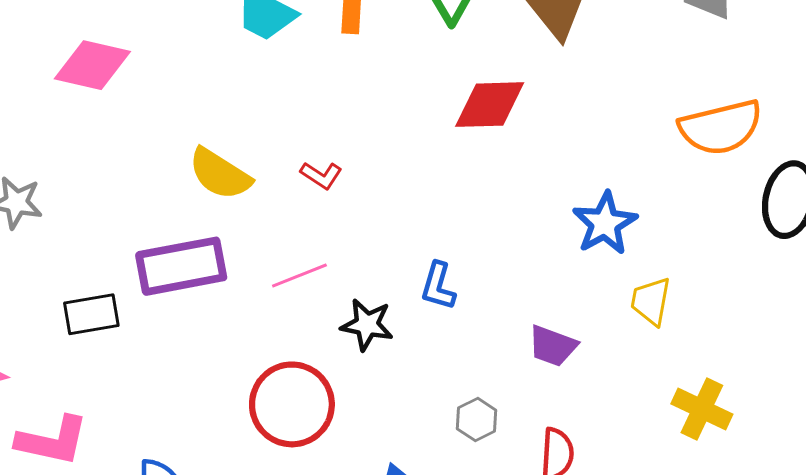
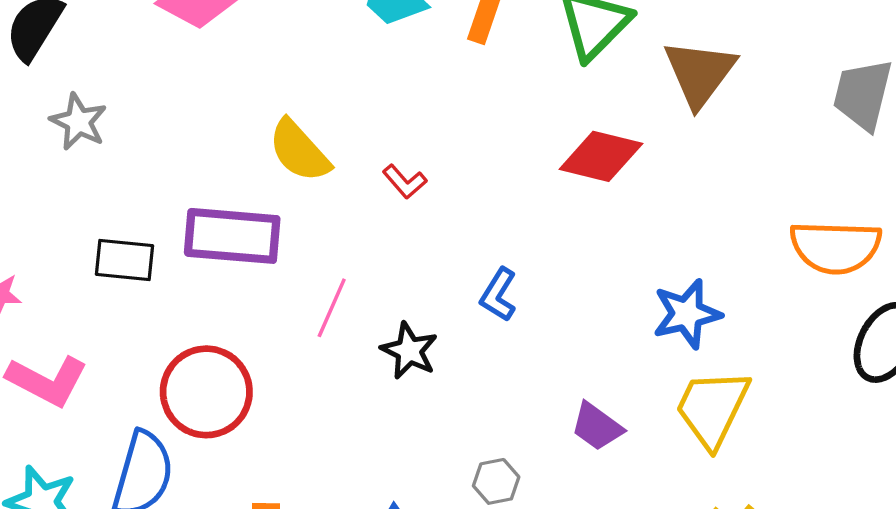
pink line: (299, 276) -> (332, 308), moved, turned -60
blue L-shape: (438, 286) -> (498, 295), moved
yellow trapezoid: (651, 301) -> (712, 408), size x1.6
red circle: (292, 404) -> (206, 392), moved

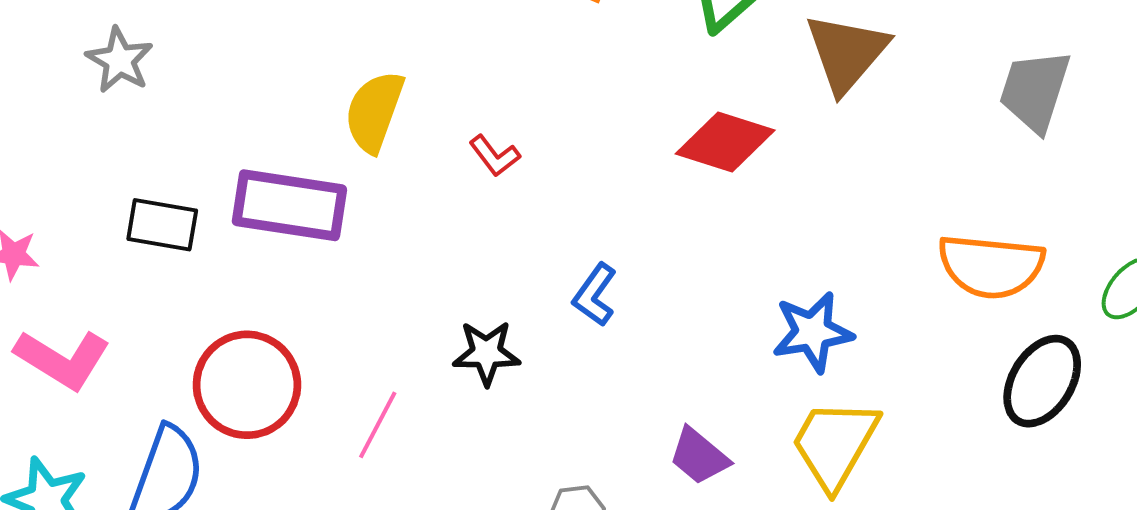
yellow semicircle: (299, 151) -> (374, 112), turned 58
pink line: (332, 308) -> (378, 425), moved
black star: (409, 351) -> (486, 353), turned -30

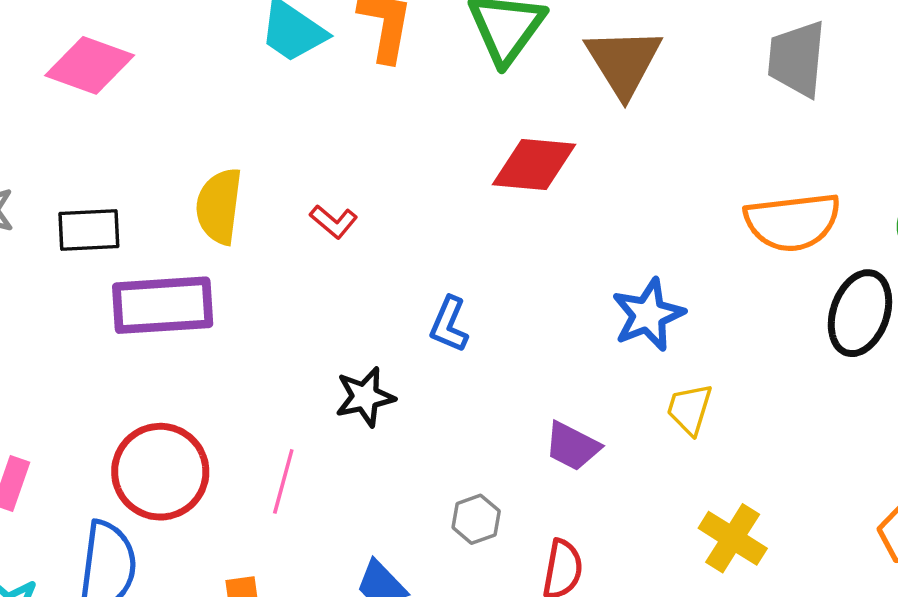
black rectangle: (162, 225) -> (89, 230), moved
yellow trapezoid: (835, 444) -> (690, 409), size x0.6

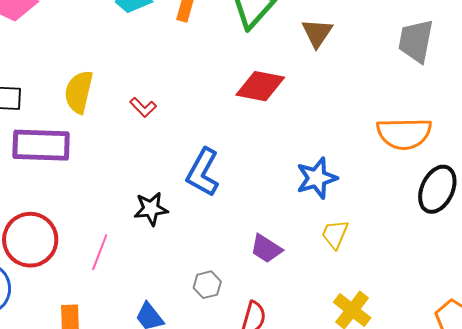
brown triangle: (624, 62) -> (317, 33), size x0.7
blue L-shape: (449, 324) -> (203, 172), size x1.5

